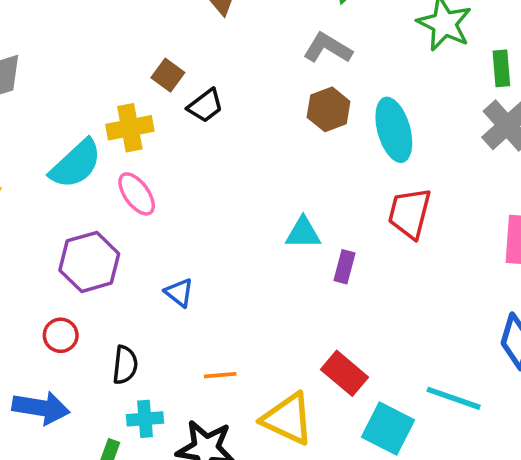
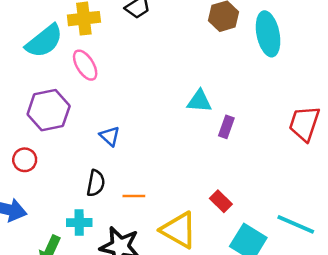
red trapezoid: (410, 213) -> (304, 124), moved
black semicircle: (125, 365) -> (96, 183), moved
red rectangle: (344, 373) -> (221, 201), size x0.7

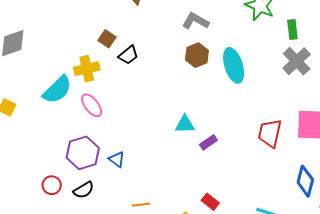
purple hexagon: (49, 110) -> (83, 153), moved
purple rectangle: (226, 127) -> (208, 142), turned 42
black semicircle: (96, 183) -> (84, 190), moved, turned 55

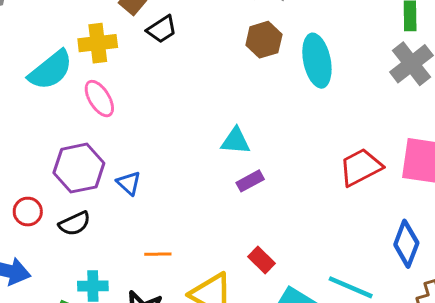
red trapezoid: (270, 133) -> (361, 167), turned 44
purple rectangle: (208, 142) -> (250, 181), moved

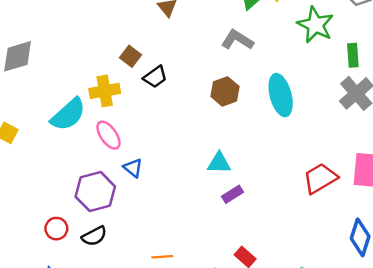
brown hexagon: (264, 40) -> (225, 91), moved
blue triangle: (129, 183) -> (133, 168), moved

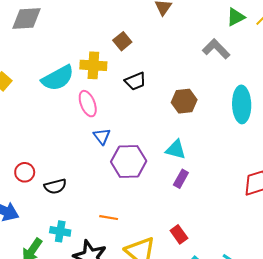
black trapezoid: (155, 77) -> (135, 81), moved
brown hexagon: (225, 91) -> (184, 101), moved
purple hexagon: (95, 192) -> (129, 161), moved
purple rectangle: (233, 194) -> (181, 179), turned -42

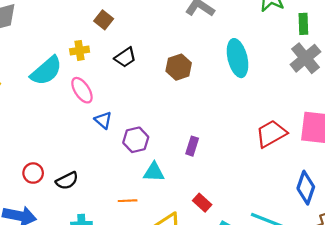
yellow cross: (93, 65) -> (80, 50), size x0.7
cyan triangle: (176, 149) -> (154, 172), moved
purple hexagon: (129, 161) -> (136, 140), size x0.7

